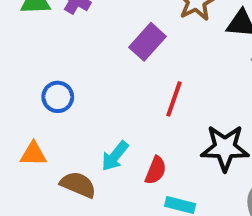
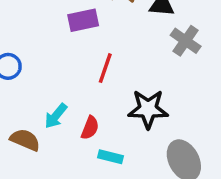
purple rectangle: (147, 42) -> (83, 20), turned 36

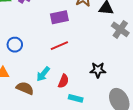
red line: (105, 68) -> (59, 46), moved, turned 48
black star: (148, 109) -> (98, 70), size x0.7

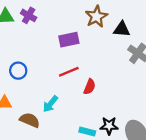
black star: (98, 70) -> (109, 126), moved
red semicircle: (63, 81) -> (90, 87), moved

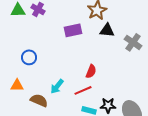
black triangle: (122, 29) -> (107, 30), moved
red line: (69, 72) -> (83, 90), moved

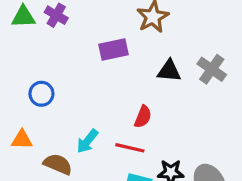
black triangle: (107, 30) -> (169, 71), moved
red line: (83, 90) -> (130, 148), turned 36

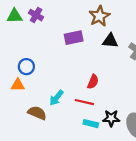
black triangle: (169, 71) -> (110, 41), moved
orange triangle: (22, 140) -> (18, 85), moved

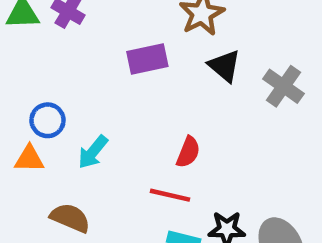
black triangle: (110, 41) -> (224, 66), turned 35
cyan arrow: (56, 98) -> (93, 152), moved

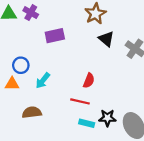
purple rectangle: (147, 59) -> (55, 36), moved
brown semicircle: (70, 218) -> (32, 112), turned -30

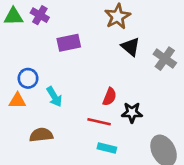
cyan arrow: (43, 81) -> (54, 97), turned -70
black star: (107, 118) -> (132, 113), moved

